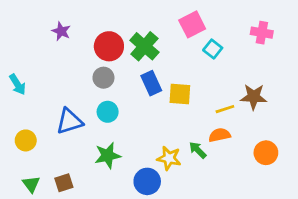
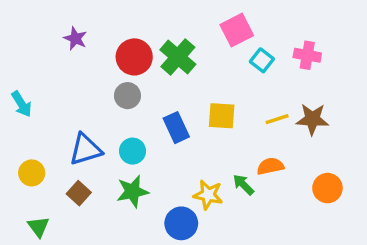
pink cross: (262, 33) -> (307, 55), moved
blue rectangle: (151, 83) -> (176, 128), moved
yellow line: (225, 109) -> (277, 119), moved
cyan circle: (108, 112) -> (133, 151), moved
brown square: (64, 183) -> (79, 193), moved, turned -30

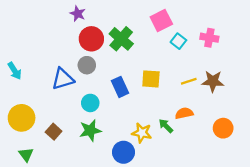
purple star: (75, 38) -> (78, 14), moved
blue triangle: (85, 149) -> (63, 79), moved
yellow circle: (32, 173) -> (22, 118), size x1.5

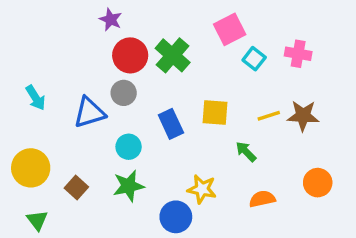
cyan arrow: (15, 71) -> (36, 98), moved
orange semicircle: (184, 113) -> (262, 199), moved
green arrow: (166, 126) -> (246, 152), moved

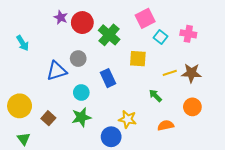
purple star: (111, 20) -> (61, 17), moved
red circle: (130, 55) -> (82, 23), moved
cyan arrow: (36, 98) -> (23, 43), moved
yellow square: (215, 112) -> (138, 59), moved
orange circle: (318, 183) -> (192, 107), moved

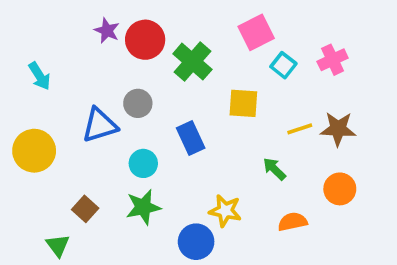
pink cross: (188, 34) -> (333, 60), turned -35
yellow circle: (20, 106) -> (34, 151), moved
green triangle: (24, 139) -> (58, 245), moved

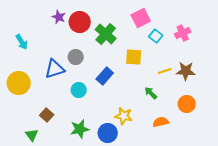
blue rectangle: (191, 138) -> (105, 76), turned 66
green star: (143, 207) -> (80, 129), moved

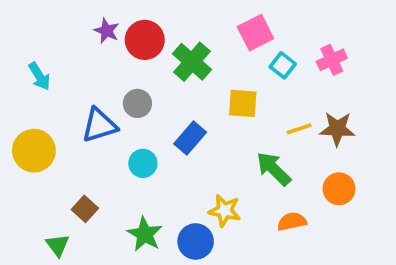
green arrow: (151, 93) -> (274, 169), size x1.5
green star: (80, 129) -> (145, 234), turned -30

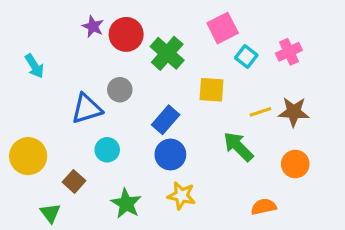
yellow circle: (34, 151) -> (28, 156), moved
cyan circle: (143, 163) -> (107, 150), moved
yellow star: (225, 211) -> (181, 196), moved
orange semicircle: (292, 221) -> (264, 207), moved
blue circle: (196, 241) -> (170, 155), moved

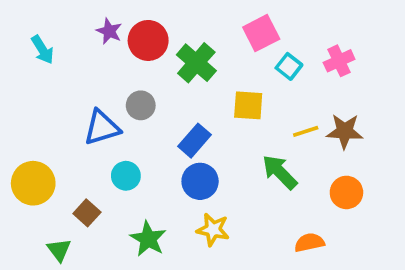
cyan arrow: (34, 66) -> (42, 50), moved

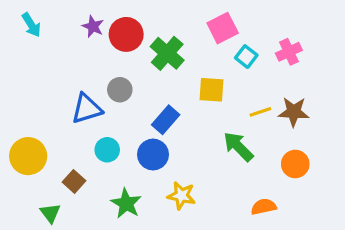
cyan arrow: (42, 50) -> (31, 25), moved
blue circle: (200, 181) -> (153, 155), moved

